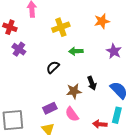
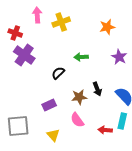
yellow cross: (61, 27) -> (61, 22), moved
purple cross: (19, 49) -> (24, 55), size x1.5
purple rectangle: (50, 108) -> (49, 105), moved

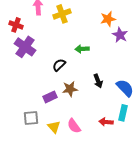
purple star: (119, 57) -> (120, 35), moved
brown star: (79, 97) -> (70, 89), moved
pink semicircle: (77, 120) -> (74, 126), moved
gray square: (18, 126) -> (31, 118), moved, size x0.7

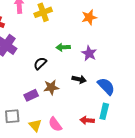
purple star: (120, 35) -> (89, 53), moved
black arrow: (98, 81) -> (79, 79), turned -56

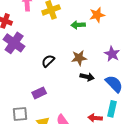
green arrow: (63, 47) -> (78, 25), moved
purple star: (89, 53) -> (112, 54), moved
brown star: (51, 87) -> (79, 58), moved

